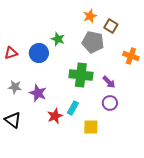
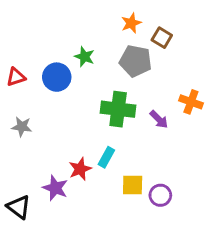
orange cross: (131, 56) -> (191, 102), moved
purple star: (38, 93) -> (55, 188), moved
purple circle: (110, 103) -> (160, 195), moved
black triangle: (13, 120) -> (19, 207), moved

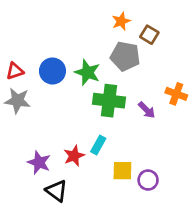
green star: (84, 57) -> (87, 72), moved, size x1.4
gray star: (22, 127) -> (17, 101), moved, size x1.4
purple star: (55, 188) -> (39, 163), moved
black triangle: (19, 207) -> (57, 191), moved

